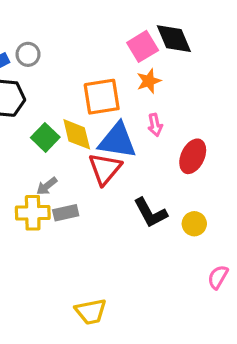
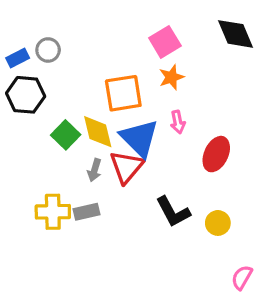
black diamond: (174, 39) -> (235, 34), moved
blue triangle: (117, 141) -> (139, 138), turned 36
gray arrow: (47, 186) -> (94, 170), moved, turned -35

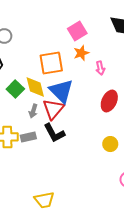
pink arrow: (178, 122) -> (100, 68), moved
black L-shape: (173, 212) -> (54, 133), moved

